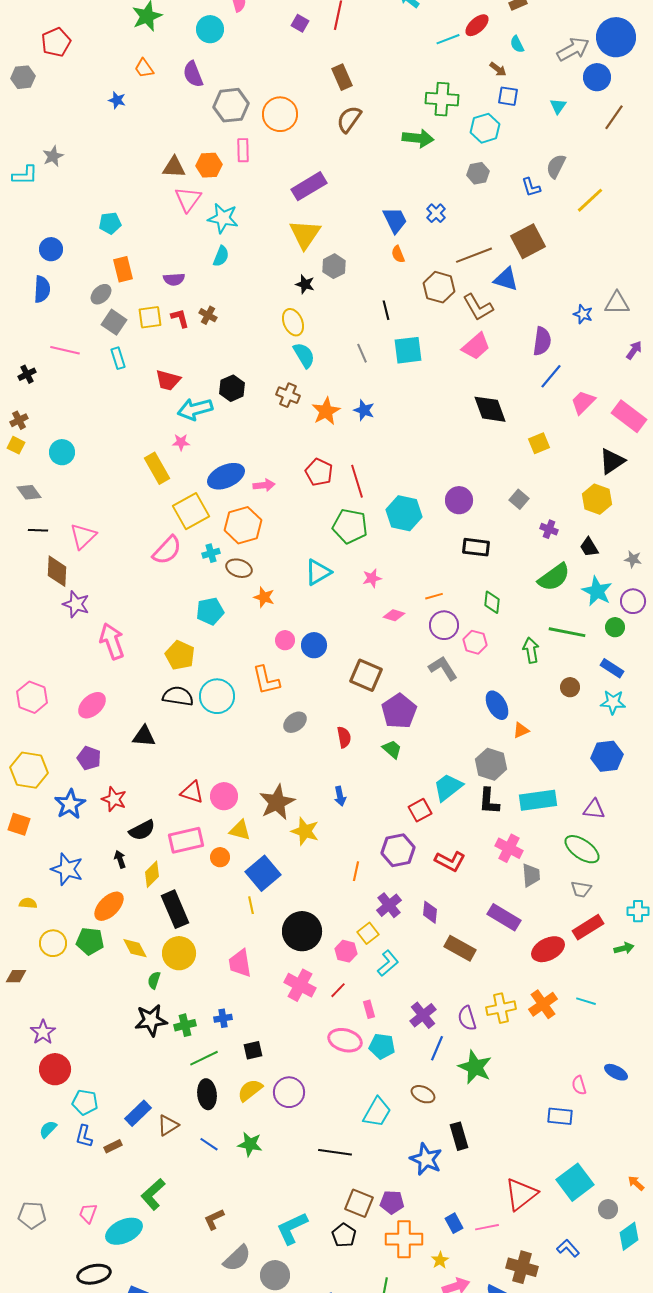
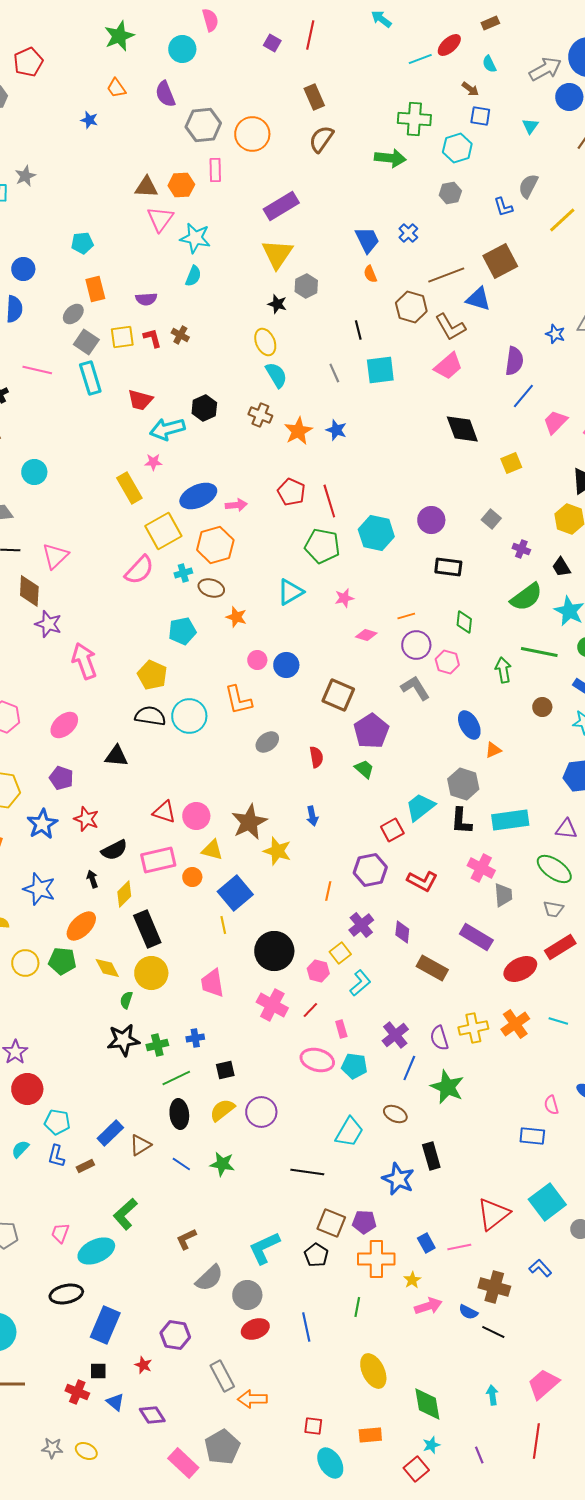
cyan rectangle: (118, 358) -> (90, 378), size x1.5

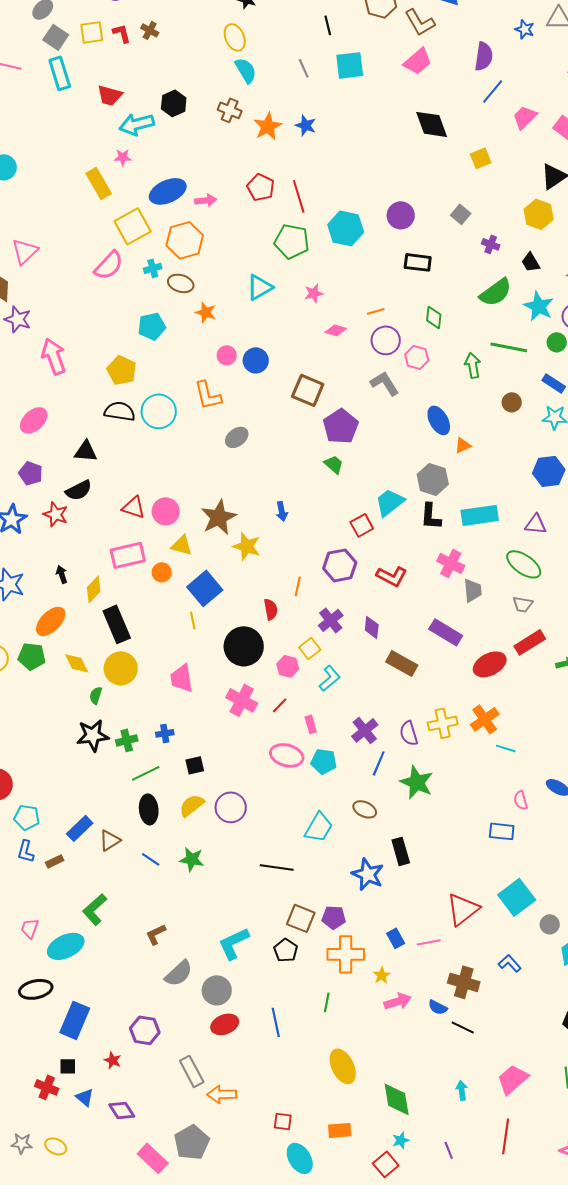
red semicircle: (316, 757) -> (271, 609), moved
black semicircle: (114, 850) -> (79, 490), moved
cyan line: (558, 1021) -> (506, 748), moved

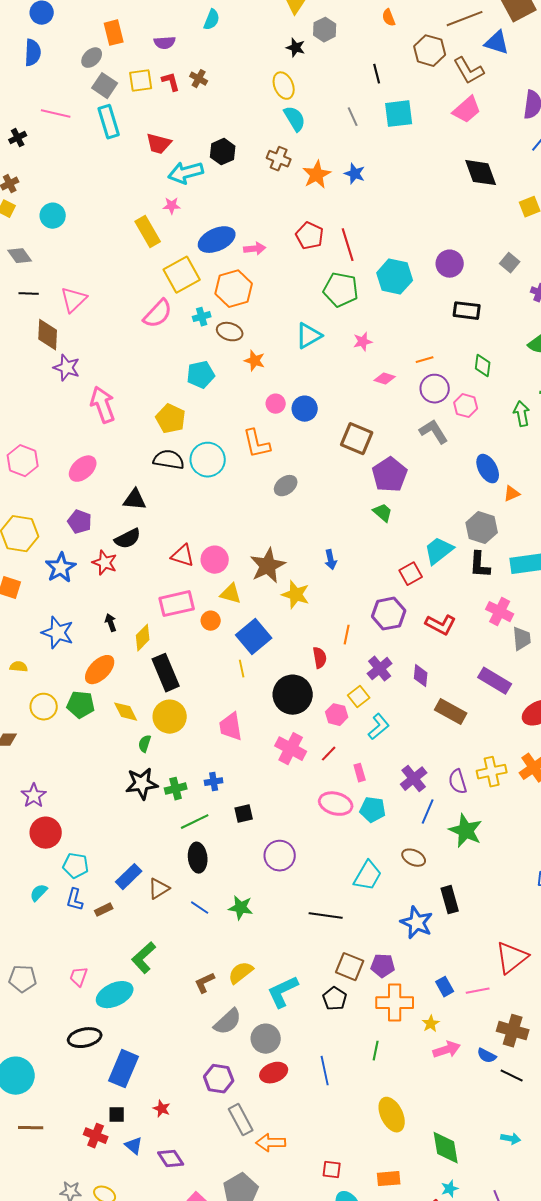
yellow semicircle: (192, 805) -> (241, 973), moved
purple hexagon: (145, 1030) -> (219, 1079), moved
cyan arrow: (462, 1090) -> (511, 1139), turned 108

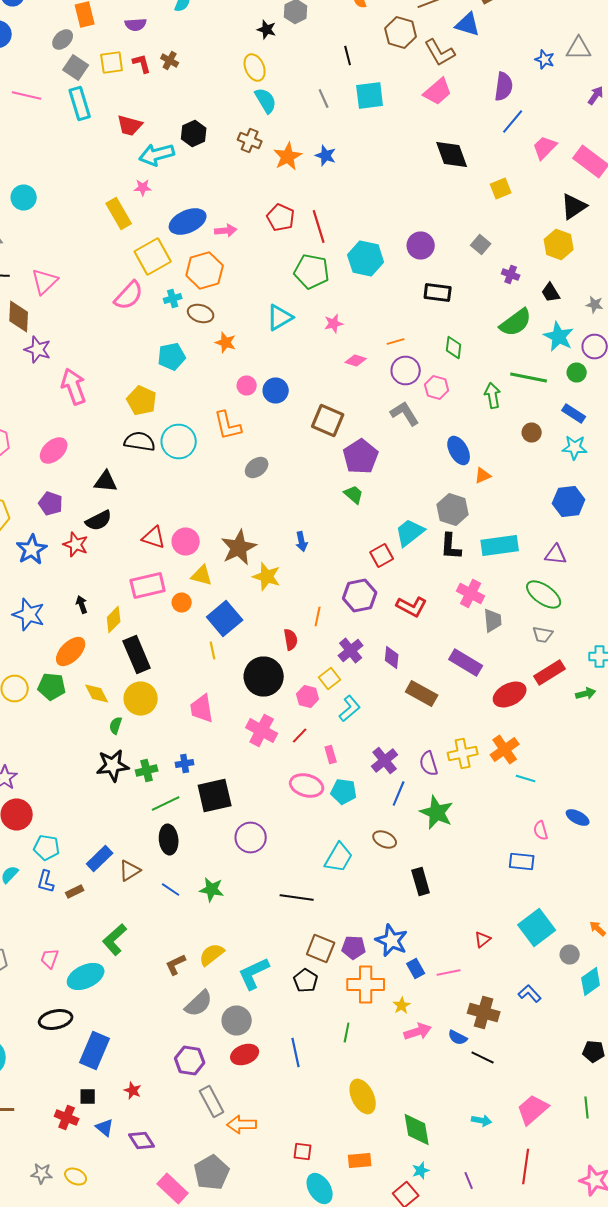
black square: (244, 814) -> (215, 796), size x1.8
blue star: (417, 923) -> (392, 940), moved
red triangle: (512, 958) -> (483, 940), size x0.5

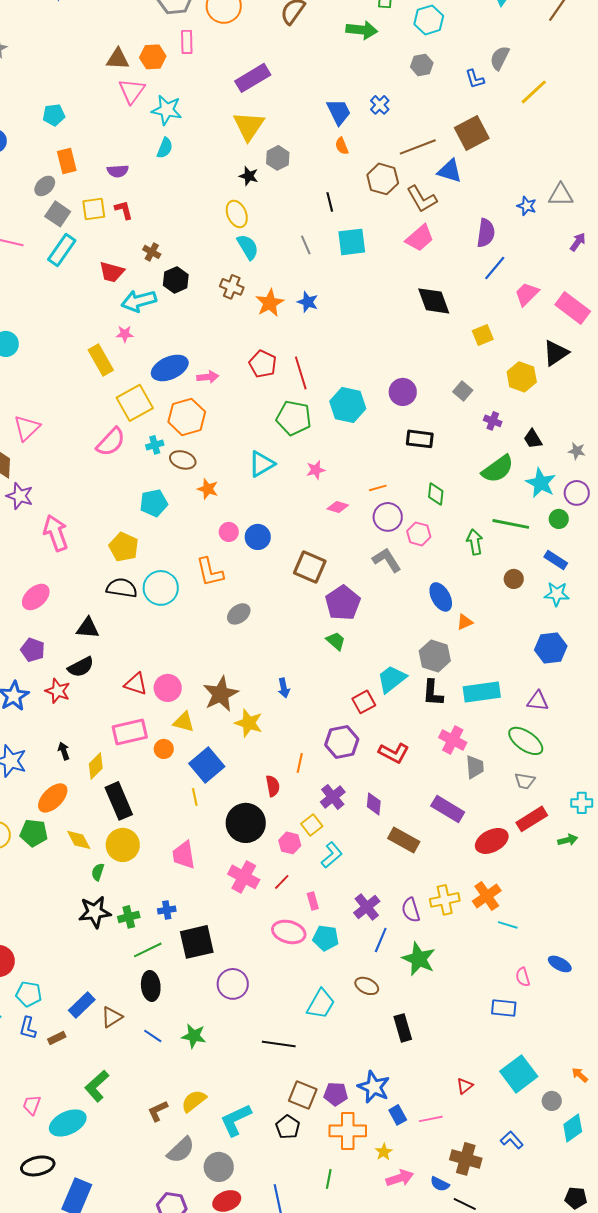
brown cross: (170, 60) -> (152, 252), moved
cyan rectangle: (80, 104) -> (62, 250), turned 52
yellow hexagon: (559, 244) -> (522, 377), moved

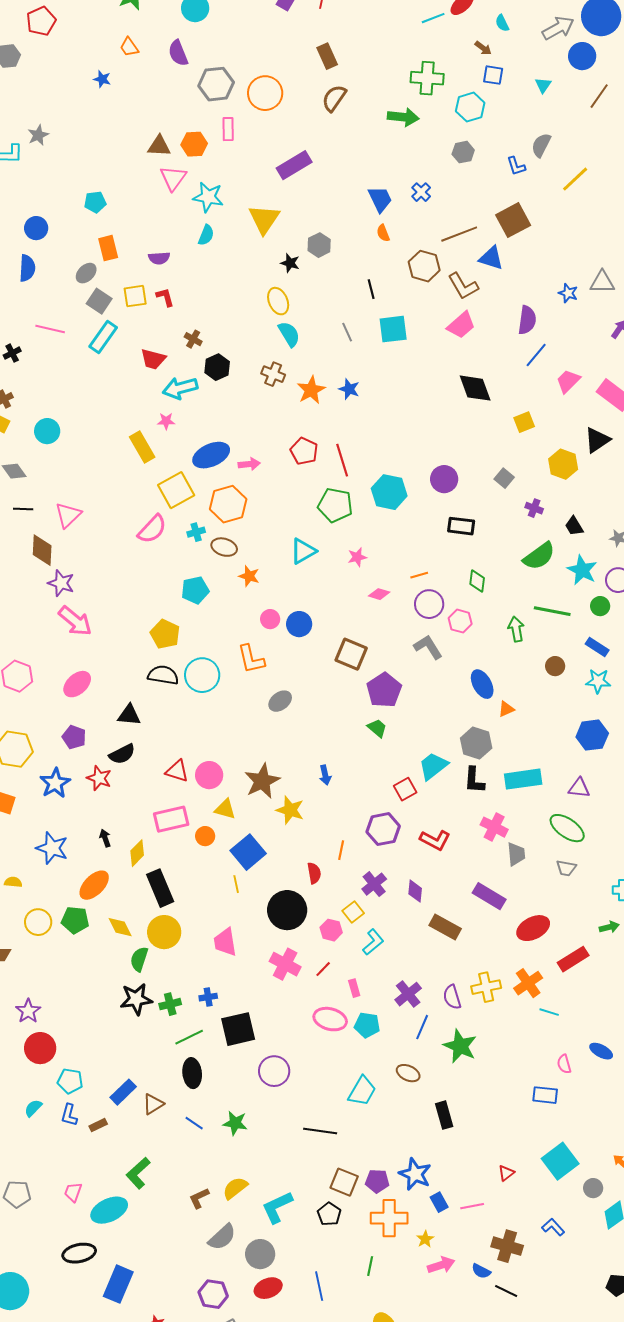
yellow triangle: (249, 126) -> (264, 219), moved
pink arrow: (56, 533) -> (75, 621), moved, turned 150
red rectangle: (532, 819) -> (573, 959), moved
green semicircle: (98, 872) -> (139, 959), size x1.4

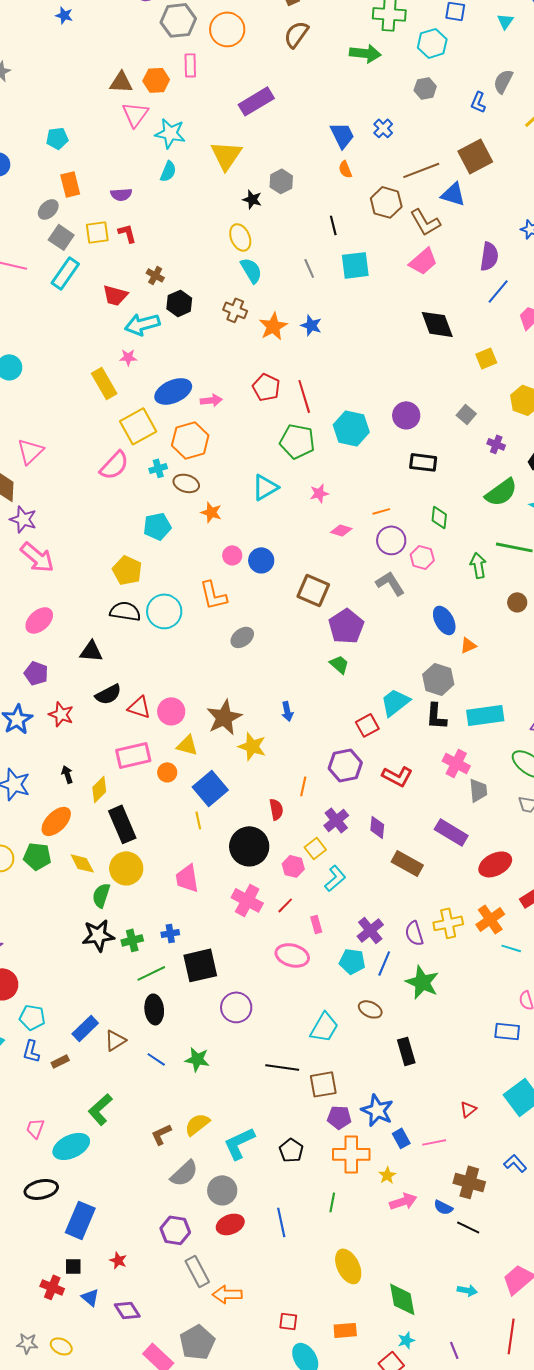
blue L-shape: (516, 166) -> (478, 102), turned 40
black semicircle: (122, 754) -> (108, 694), moved
cyan pentagon: (367, 1025) -> (352, 961), moved
brown square: (344, 1182) -> (323, 1084), moved, turned -32

